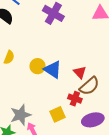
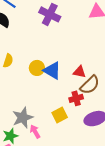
red triangle: (80, 72) -> (79, 72), turned -32
red cross: (75, 99) -> (76, 98), turned -32

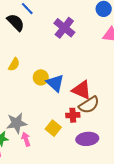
red triangle: (79, 72) -> (82, 90), size x1.5
yellow square: (60, 115) -> (53, 128), turned -35

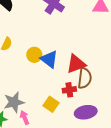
red triangle: (82, 90) -> (76, 64), turned -40
brown semicircle: (89, 105) -> (85, 78), turned -45

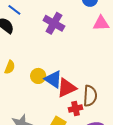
red triangle: (76, 64) -> (67, 88), moved

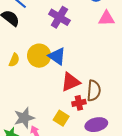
yellow circle: (38, 76) -> (39, 56), moved, size x1.5
blue triangle: (53, 79) -> (57, 56), moved

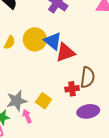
red triangle: (71, 82) -> (65, 53), moved
yellow square: (61, 118) -> (44, 101), moved

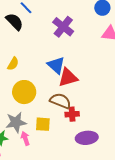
yellow circle: (35, 39) -> (24, 92), moved
brown semicircle: (87, 77) -> (60, 101), moved, turned -80
yellow square: (44, 101) -> (43, 124), turned -35

